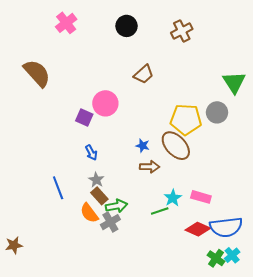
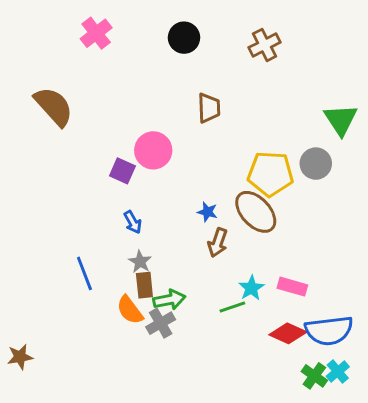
brown trapezoid: (144, 74) -> (209, 108), turned -50
brown arrow: (150, 167) -> (218, 243), turned 108
brown rectangle: (99, 196) -> (144, 285), turned 36

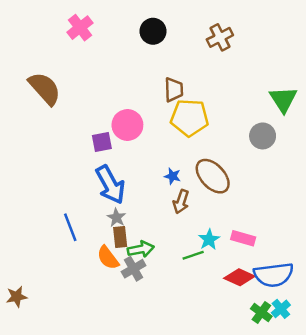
purple square: (122, 171) -> (102, 142), turned -35
yellow pentagon: (270, 174) -> (190, 118), moved
blue arrow: (133, 222) -> (110, 185), size x2.0

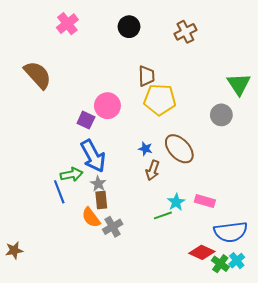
purple square: (102, 142) -> (86, 120), turned 36
green arrow: (141, 249) -> (72, 174), moved
red diamond: (239, 277) -> (202, 252), moved

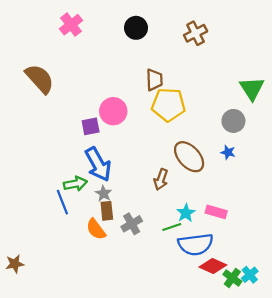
purple square: (86, 120) -> (91, 126), turned -36
blue star: (145, 149) -> (228, 152), moved
gray cross: (113, 227) -> (132, 224), moved
blue semicircle: (231, 232) -> (196, 244), moved

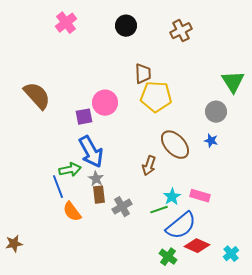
brown semicircle: (40, 79) -> (37, 96), moved
orange semicircle: (96, 229) -> (72, 212), moved
blue semicircle: (196, 244) -> (181, 226), turned -32
green cross: (232, 278) -> (168, 257), moved

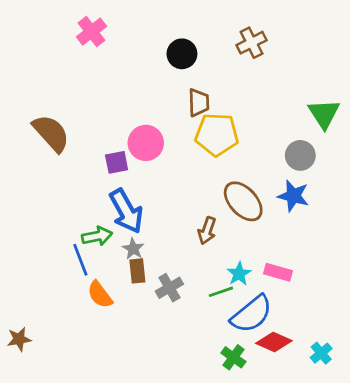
black circle: (126, 26) -> (182, 54), moved
blue star: (211, 141) -> (293, 196), size x1.6

